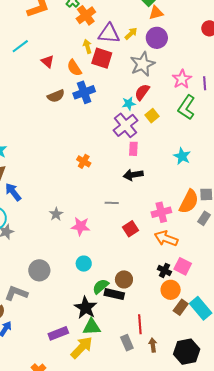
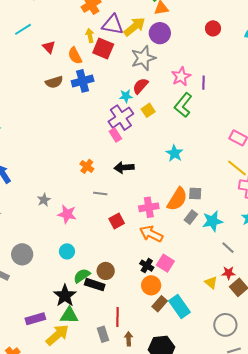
yellow arrow: (131, 34) -> (135, 27), size x1.6
pink rectangle: (133, 149) -> (115, 135), moved, turned -40
orange cross: (84, 161) -> (87, 166), moved

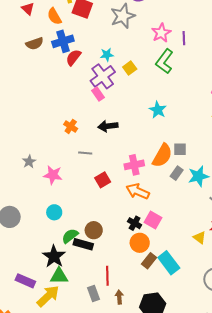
red semicircle: (140, 86) -> (73, 57), moved
purple rectangle: (35, 319) -> (25, 281), turned 42

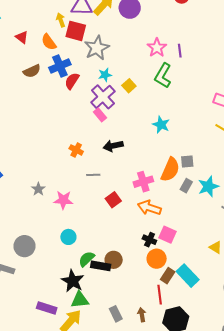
gray star: (123, 16) -> (97, 48), moved
brown circle: (94, 230) -> (114, 260), moved
red line: (107, 276) -> (160, 295), moved

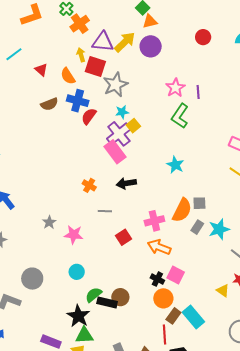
blue cross: (60, 66) -> (78, 101), turned 35
yellow square: (129, 86) -> (133, 126), moved
pink rectangle: (100, 115) -> (115, 152), size x1.6

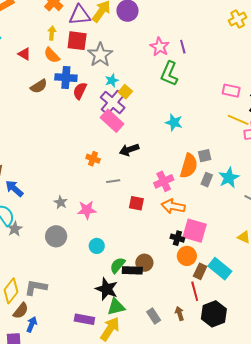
yellow arrow: (81, 55) -> (52, 33), moved, turned 32
red square: (124, 237) -> (136, 203), turned -35
pink square: (176, 275) -> (195, 231), size x1.4
gray circle: (32, 279) -> (56, 236), moved

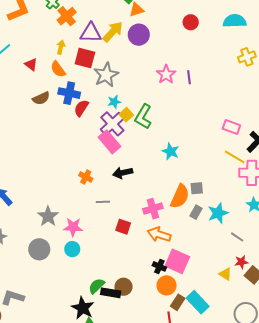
green L-shape: (169, 74) -> (143, 117), moved
gray star: (61, 202) -> (48, 216), size x1.5
cyan circle: (97, 246) -> (72, 249), moved

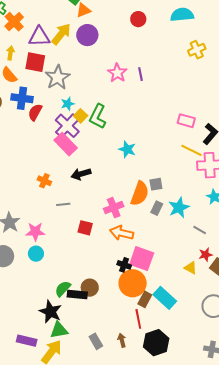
orange circle: (167, 285) -> (133, 283), size x1.4

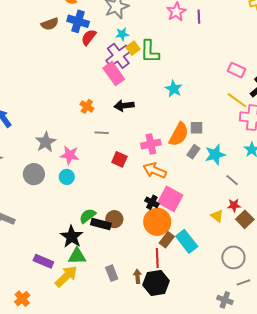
green L-shape: (98, 116) -> (150, 52), turned -35
black hexagon: (156, 343) -> (156, 283), moved

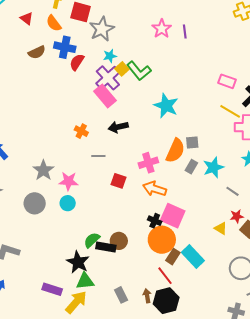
green L-shape: (150, 52) -> (139, 71), turned -35
cyan star: (174, 89) -> (166, 106), size x1.4
red line: (157, 258) -> (165, 276), turned -30

